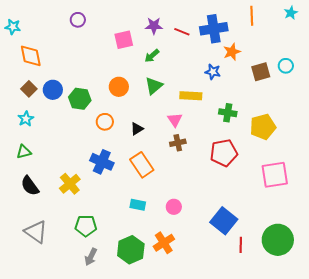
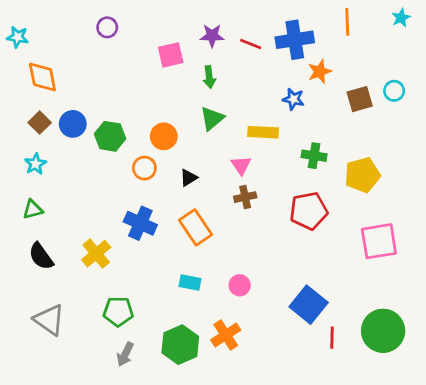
green arrow: (152, 56) -> (209, 77), turned -56
orange circle: (119, 87) -> (164, 136), moved

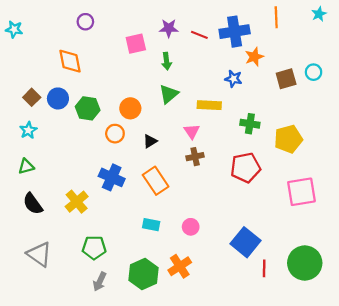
orange diamond: (42, 77) -> (70, 61), moved

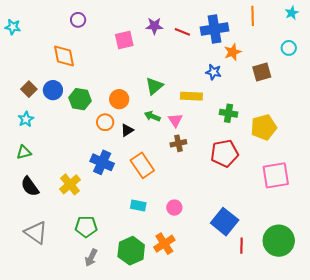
green arrow: (167, 61) -> (152, 116), moved, turned 119
cyan circle: (314, 72) -> (289, 48), moved
black triangle: (150, 141) -> (127, 130), moved

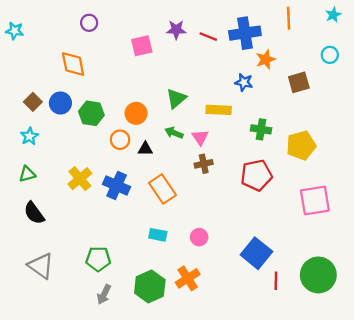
black triangle: (127, 130) -> (145, 149), turned 32
yellow cross: (70, 184) -> (80, 179), moved

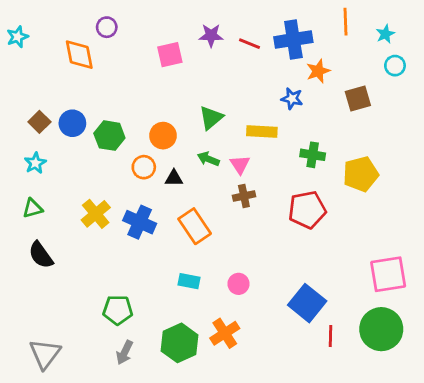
cyan star: (333, 15) -> (385, 34), moved
cyan star: (15, 31) -> (17, 37), turned -30
orange diamond: (73, 64) -> (79, 55), moved
pink square: (315, 200) -> (388, 274), moved
gray triangle: (41, 266) -> (45, 354), moved, turned 32

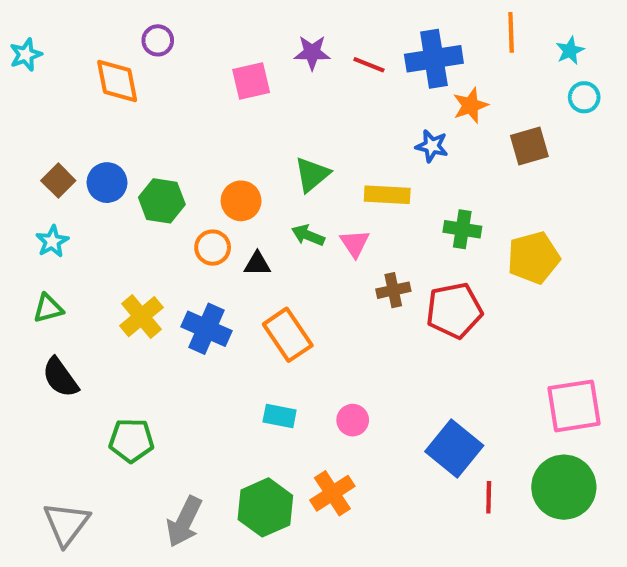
brown cross: (244, 196) -> (393, 290), moved
green pentagon: (118, 310) -> (131, 440), moved
gray arrow: (125, 352) -> (184, 522), size x1.4

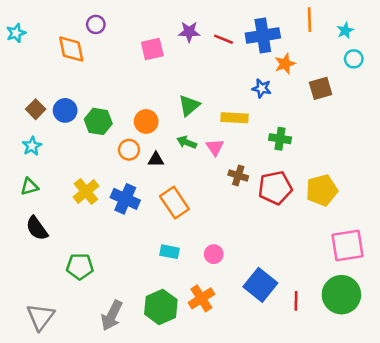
yellow pentagon: (533, 258) -> (322, 190), moved
brown cross: (393, 290) -> (238, 176), turned 30
blue square: (454, 449) -> (260, 285), moved

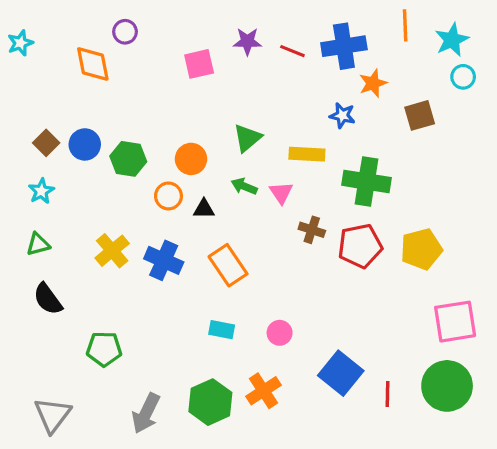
cyan star: (345, 31) -> (452, 40), size x1.5
green cross: (280, 139) -> (367, 181), size x1.6

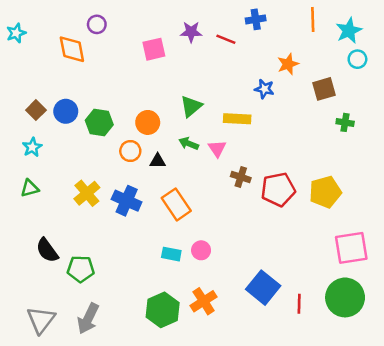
blue cross: (344, 46) -> (256, 19), moved, size x0.6
green cross: (367, 181) -> (345, 122), moved, size x0.5
black semicircle: (48, 299) -> (47, 250), moved
pink circle: (280, 333) -> (201, 250), moved
gray arrow: (146, 413) -> (88, 319), moved

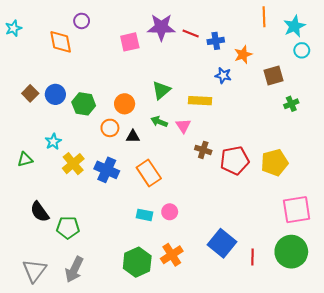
blue cross: (256, 19) -> (216, 41), moved
purple star: (191, 32) -> (161, 27), size x1.5
green cross: (345, 122) -> (291, 104), turned -32
cyan star: (32, 147) -> (53, 142), moved

